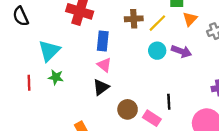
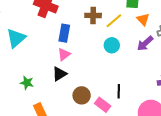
orange triangle: (190, 19) -> (143, 19), turned -32
purple arrow: (181, 51) -> (145, 43), moved, turned 114
pink triangle: (104, 65) -> (64, 54), turned 40
green star: (56, 77) -> (27, 83), moved

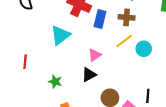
yellow line: (114, 21) -> (124, 41), moved
blue rectangle: (64, 33) -> (100, 19), moved
cyan triangle: (16, 38) -> (60, 35), moved

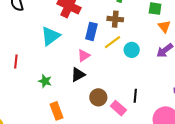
blue rectangle: (100, 19) -> (91, 31), moved

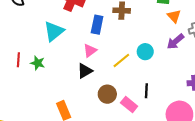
yellow line: (113, 42) -> (121, 60), moved
cyan circle: (132, 50) -> (145, 52), moved
green star: (45, 81) -> (38, 63), moved

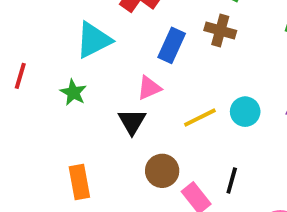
green star: (38, 63) -> (73, 92), moved
black triangle: (85, 71) -> (132, 122), turned -42

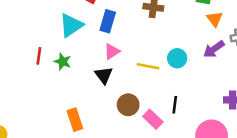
blue rectangle: (172, 45) -> (108, 21), moved
red line: (20, 76) -> (39, 56), moved
yellow line: (200, 117) -> (148, 66), turned 45

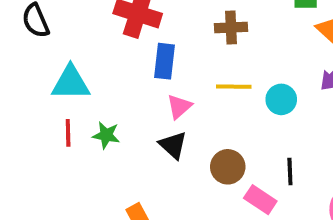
cyan triangle: (71, 25) -> (71, 83), moved, turned 44
yellow line: (148, 66) -> (234, 87), moved
brown circle: (128, 105) -> (228, 167), moved

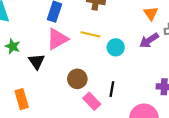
pink triangle: (179, 107) -> (57, 39), size x1.5
black triangle: (173, 145) -> (37, 61), moved

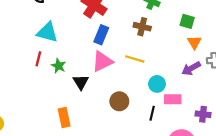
cyan circle: (116, 47) -> (157, 84), moved
pink rectangle: (92, 101) -> (173, 99), moved, turned -49

